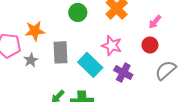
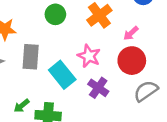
pink arrow: (155, 22) -> (131, 33), moved
red circle: (150, 45) -> (132, 61), size x1.5

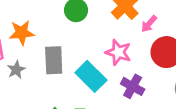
pink arrow: (131, 33) -> (149, 24), moved

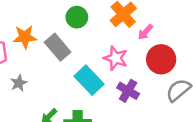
gray rectangle: (54, 60) -> (58, 47), moved, turned -40
gray star: (16, 70) -> (19, 83), moved

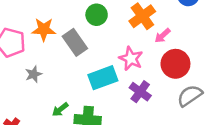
cyan rectangle: (89, 80) -> (103, 78), turned -72

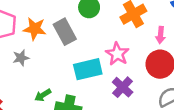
orange star: (44, 29) -> (35, 29), moved
pink arrow: (163, 36) -> (161, 35), moved, turned -49

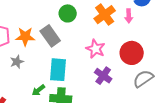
pink arrow: (161, 35) -> (129, 16), moved
cyan rectangle: (88, 69) -> (58, 70), moved, turned -65

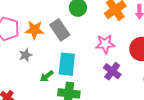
pink star: (95, 49) -> (105, 44), turned -30
green arrow: (38, 90) -> (47, 76), moved

